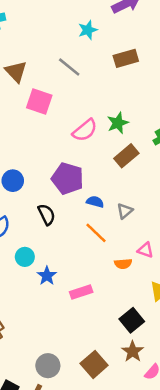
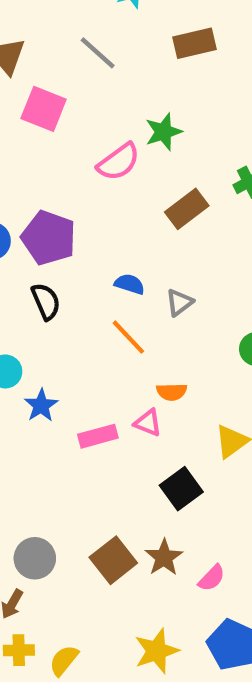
green star: (118, 123) -> (163, 132), moved
purple pentagon: (68, 178) -> (49, 238), moved
pink triangle: (145, 250) -> (148, 423), moved
brown star: (133, 351) -> (164, 557), moved

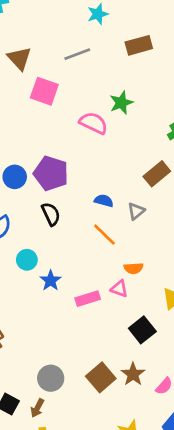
gray line: (98, 53) -> (77, 54), turned -60
pink semicircle: (119, 162) -> (94, 123), turned -116
brown rectangle: (187, 209) -> (157, 174), moved

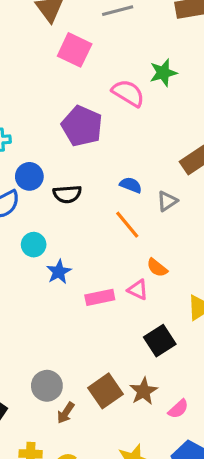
purple pentagon: (51, 173) -> (82, 126), moved
blue circle: (15, 177) -> (29, 176), moved
black semicircle: (51, 214) -> (67, 194), turned 105
orange semicircle: (134, 268) -> (157, 268), turned 36
brown arrow: (37, 408) -> (66, 413), moved

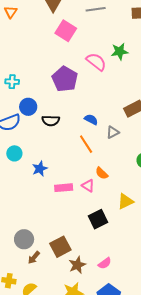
cyan circle: (34, 245) -> (14, 153), moved
brown star: (144, 391) -> (77, 265), moved

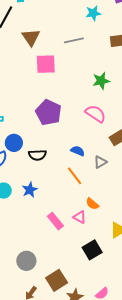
pink square: (66, 31) -> (46, 64), turned -30
pink semicircle: (96, 62) -> (96, 114), moved
blue star: (40, 169) -> (30, 190), moved
pink rectangle: (64, 188) -> (55, 221), turned 60
gray circle: (24, 239) -> (26, 261), moved

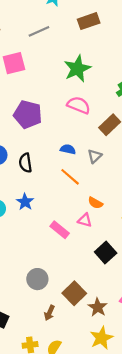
green star: (101, 81) -> (77, 69), size x1.4
black semicircle: (37, 155) -> (25, 163), turned 96

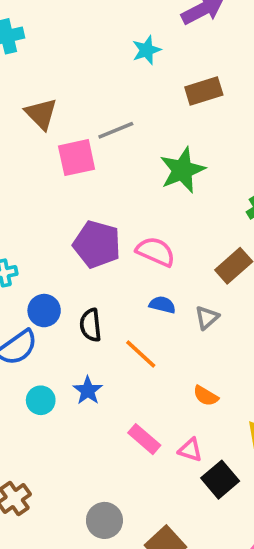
gray line: (39, 31) -> (116, 130), moved
pink semicircle: (79, 105) -> (156, 252), moved
orange line: (70, 177) -> (141, 354), moved
pink triangle: (85, 220) -> (190, 450), moved

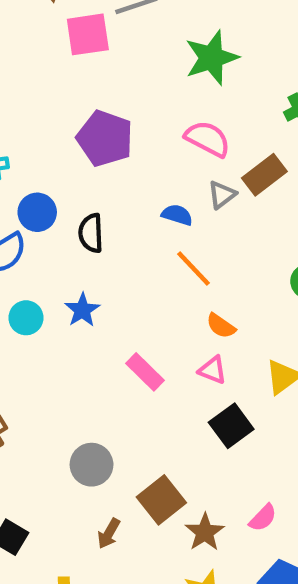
pink semicircle: (156, 252) -> (208, 139), moved
gray triangle: (207, 318) -> (222, 195), moved
orange line: (141, 354) -> (193, 269), moved
pink triangle: (190, 450) -> (213, 370), moved

